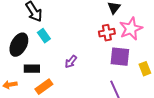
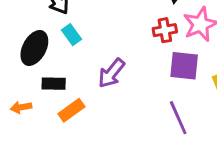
purple arrow: (71, 62) -> (111, 73), size x1.5

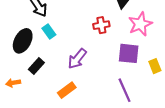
red cross: (165, 30) -> (101, 25), moved
black rectangle: (54, 84) -> (36, 66), turned -49
orange rectangle: (71, 110) -> (67, 90), moved

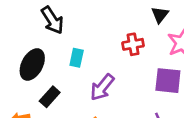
cyan rectangle: (49, 31) -> (77, 58), moved, turned 48

